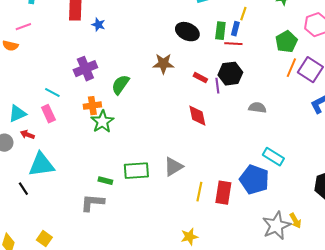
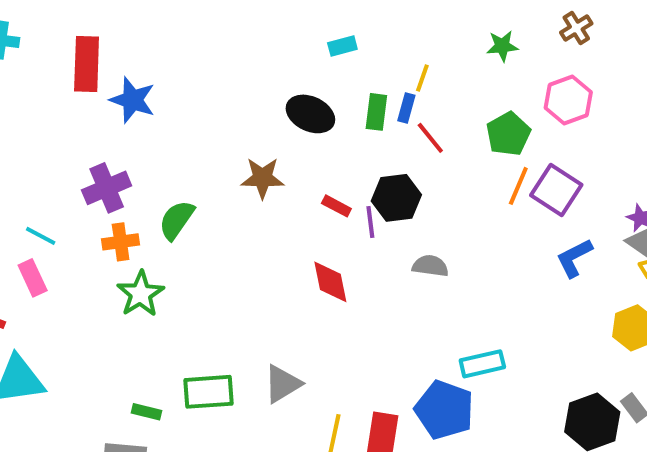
blue star: (98, 25) -> (133, 100), size x1.6
red line: (233, 44) -> (430, 138), moved, turned 48
orange cross: (92, 106) -> (121, 242), moved
gray semicircle: (257, 108) -> (430, 266), moved
cyan rectangle: (273, 157) -> (482, 364), turned -45

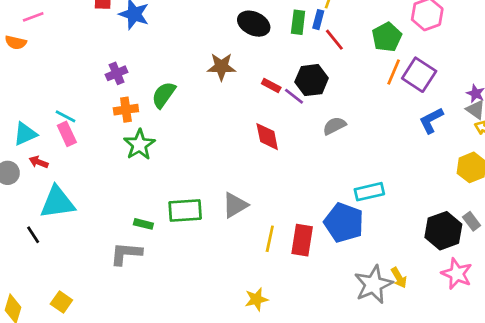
purple cross: (107, 188) -> (117, 73), size x0.7
purple line: (370, 222) -> (294, 96), turned -45
cyan line: (41, 236) -> (65, 116), moved
gray semicircle: (430, 266) -> (334, 126), turned -35

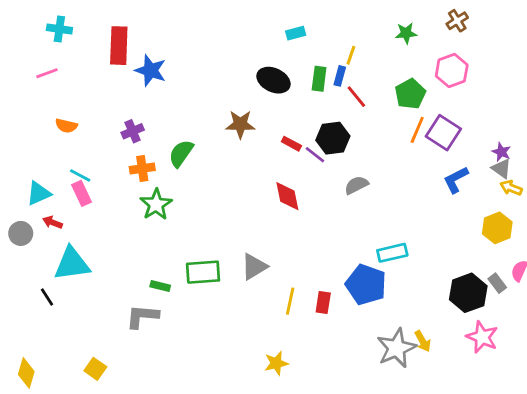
orange semicircle: (16, 42) -> (66, 126), moved
red rectangle: (302, 240) -> (323, 303), size x0.7
yellow square: (61, 302) -> (95, 369), moved

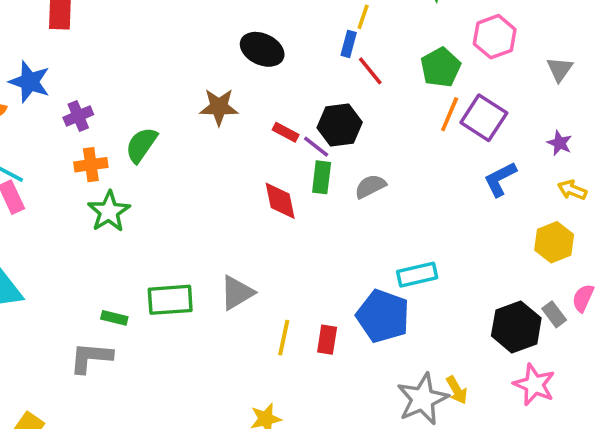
blue star: (151, 70) -> (30, 82), moved
green rectangle: (319, 79) -> (322, 177), moved
gray triangle: (501, 169) -> (560, 69), moved, turned 30

